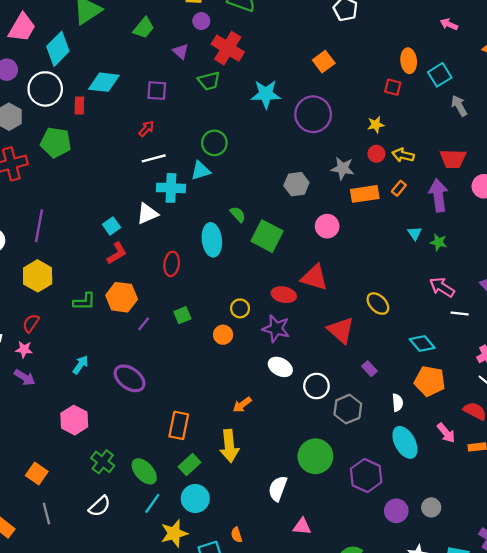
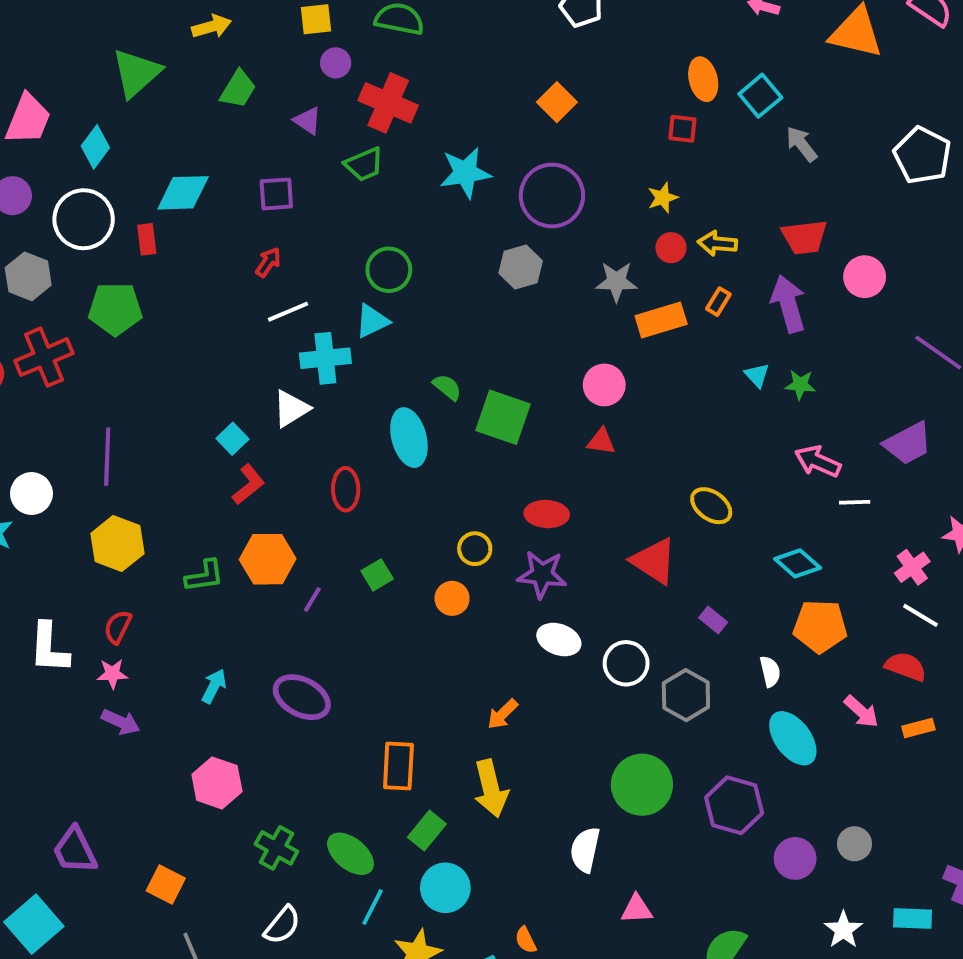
cyan diamond: (58, 49) -> (95, 147), size x0.7
gray hexagon: (296, 184) -> (521, 267), moved
red triangle: (314, 277) -> (601, 441), moved, size x0.6

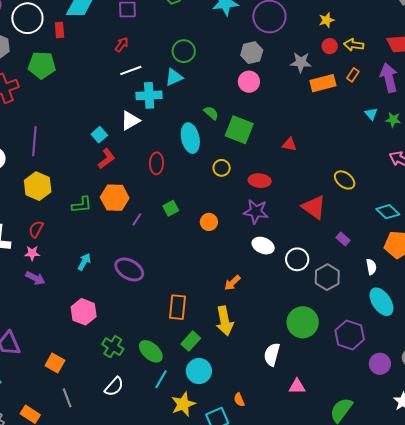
pink circle: (604, 385) -> (249, 82), moved
yellow circle: (475, 549) -> (222, 168), moved

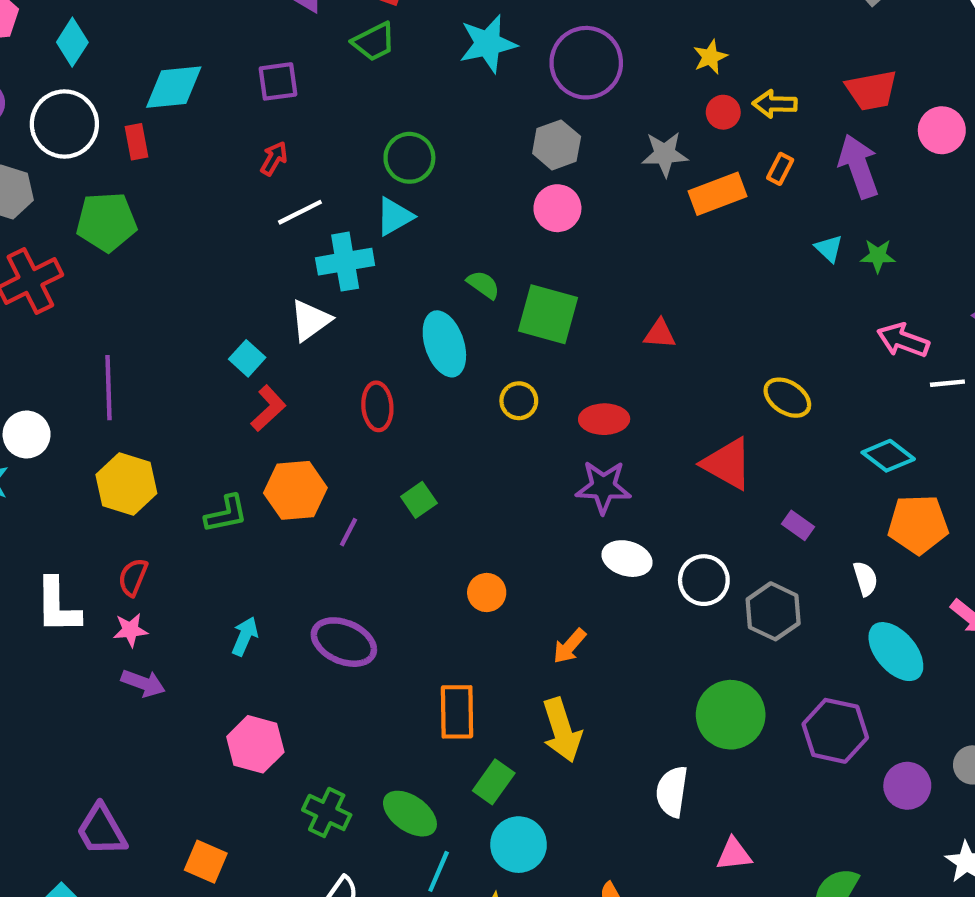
orange circle: (209, 222) -> (487, 593), moved

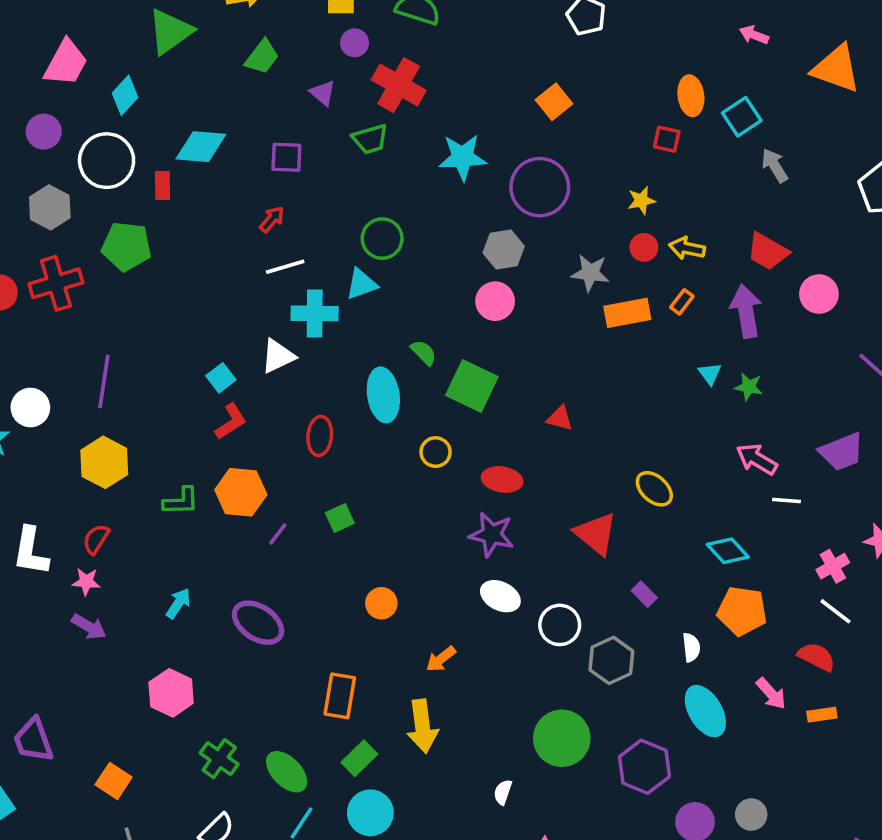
red trapezoid: (872, 90) -> (768, 251), turned 30
white semicircle: (672, 792) -> (503, 792), size x0.6

